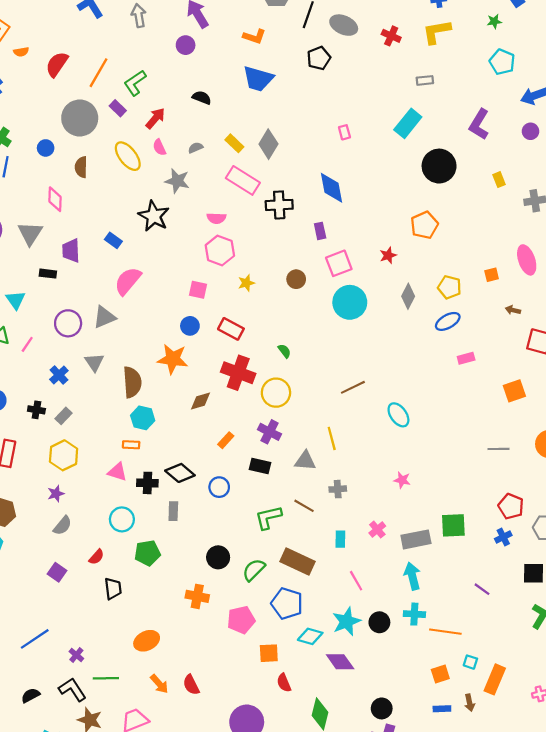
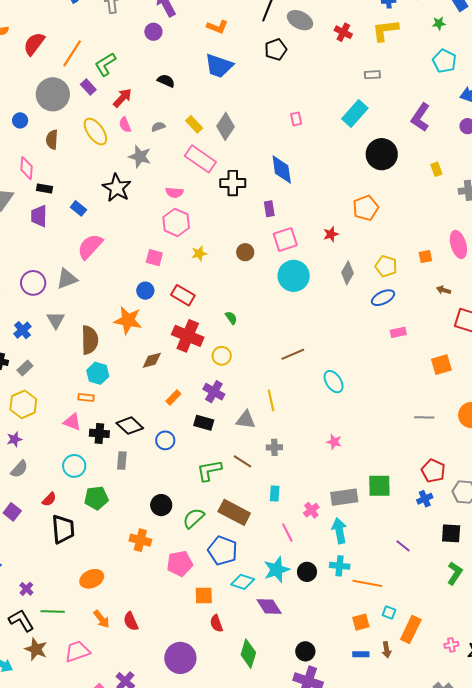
black rectangle: (48, 274) -> (44, 188), moved
yellow circle: (276, 393) -> (222, 356), size x0.7
pink cross: (377, 529) -> (311, 510), moved
black trapezoid: (113, 589) -> (63, 529), size x1.4

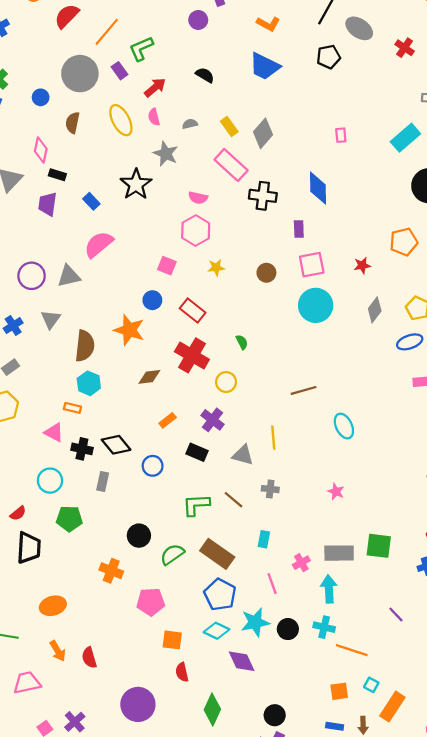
blue pentagon: (223, 551) -> (220, 595), moved

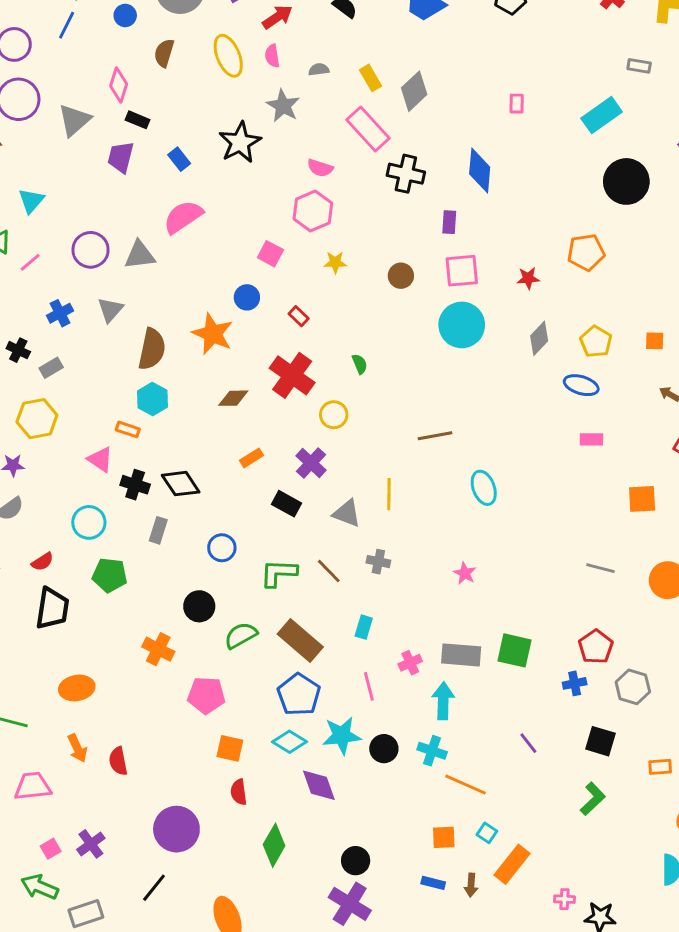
red rectangle: (193, 311) -> (299, 316), size x0.6
blue ellipse: (410, 342) -> (581, 385), turned 30
blue circle: (153, 466) -> (222, 548), moved

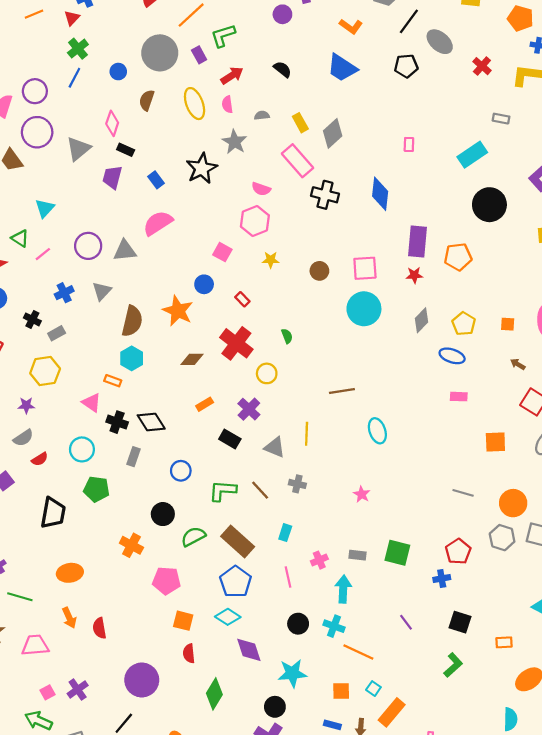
purple rectangle: (449, 222) -> (418, 242), moved, size x1.8
red semicircle: (43, 562) -> (40, 459), moved
gray rectangle: (461, 655) -> (357, 555), size x0.6
gray hexagon: (633, 687) -> (502, 538), moved
cyan star: (342, 736) -> (292, 673), moved

